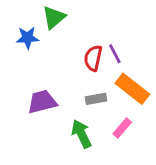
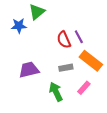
red semicircle: (93, 58) -> (64, 40), turned -36

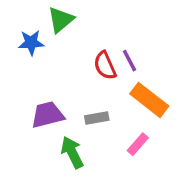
gray rectangle: (66, 68) -> (97, 118), moved
green arrow: (56, 92) -> (72, 152), moved

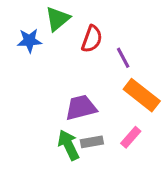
red semicircle: (105, 66) -> (92, 39), moved, turned -136
purple trapezoid: (48, 115) -> (81, 108), moved
gray rectangle: (97, 118) -> (92, 142), moved

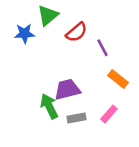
red semicircle: (92, 39) -> (76, 32), turned 30
orange rectangle: (142, 95) -> (118, 79), size x0.7
green arrow: (68, 145) -> (49, 106), moved

